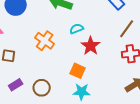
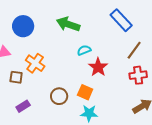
orange cross: (45, 41) -> (35, 63), moved
brown circle: (42, 88) -> (59, 96), moved

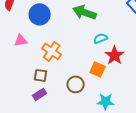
brown square: (16, 77) -> (41, 75), moved
orange square: (85, 92) -> (98, 69), moved

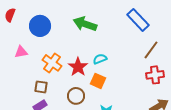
cyan semicircle: (101, 38) -> (100, 59), moved
red star: (115, 55) -> (78, 67), moved

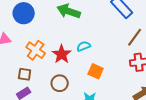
orange square: (98, 81) -> (96, 71), moved

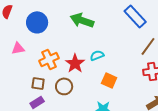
orange cross: (36, 50) -> (49, 59), turned 30
brown circle: (60, 83) -> (64, 86), moved

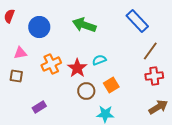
orange square: (109, 80) -> (111, 85), turned 35
brown square: (38, 83) -> (16, 76), moved
brown circle: (64, 86) -> (86, 91), moved

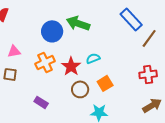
blue circle: (39, 27) -> (52, 31), moved
brown line: (150, 51) -> (149, 38), moved
purple rectangle: (39, 107) -> (41, 102), moved, turned 64

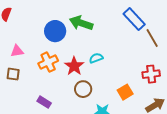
brown line: (149, 38) -> (152, 38), turned -66
orange square: (105, 83) -> (125, 92), moved

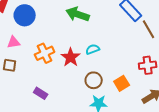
blue circle: (55, 31) -> (25, 15), moved
brown circle: (83, 89) -> (94, 80), moved

